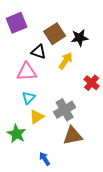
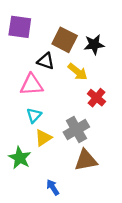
purple square: (17, 23) -> (20, 27), turned 30
brown square: (55, 34) -> (65, 40), turned -30
yellow arrow: (66, 61) -> (78, 72), turned 96
red cross: (92, 83) -> (96, 98), moved

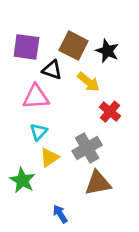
purple square: (20, 27) -> (26, 47), moved
black star: (94, 45) -> (107, 51), turned 30

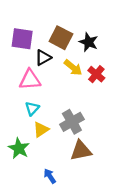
black triangle: (52, 70) -> (43, 58), turned -49
red cross: (110, 112) -> (96, 74), moved

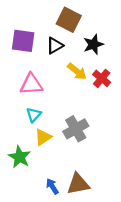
brown square: (61, 38) -> (69, 20), moved
black star: (89, 42) -> (93, 44), turned 30
black triangle: (43, 58) -> (55, 46), moved
brown triangle: (81, 151) -> (78, 184), moved

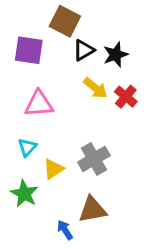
brown square: (69, 20) -> (65, 21), moved
black triangle: (55, 46) -> (84, 50), moved
cyan triangle: (34, 115) -> (27, 147), moved
brown triangle: (78, 184) -> (92, 210), moved

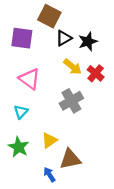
pink triangle: (39, 104) -> (30, 79), turned 40
gray cross: (94, 159) -> (71, 101), moved
yellow triangle: (53, 169) -> (49, 140), moved

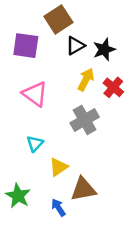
brown square: (49, 16) -> (58, 19), turned 30
yellow arrow: (72, 67) -> (86, 80), turned -102
cyan triangle: (21, 112) -> (35, 144), moved
green star: (19, 147) -> (18, 196), moved

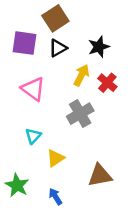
black triangle: (75, 46) -> (58, 48), moved
brown triangle: (83, 189) -> (100, 175), moved

